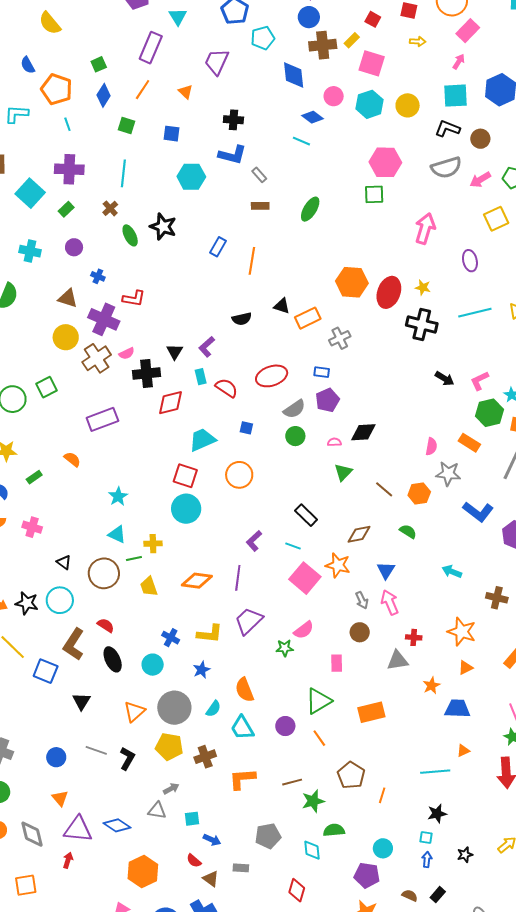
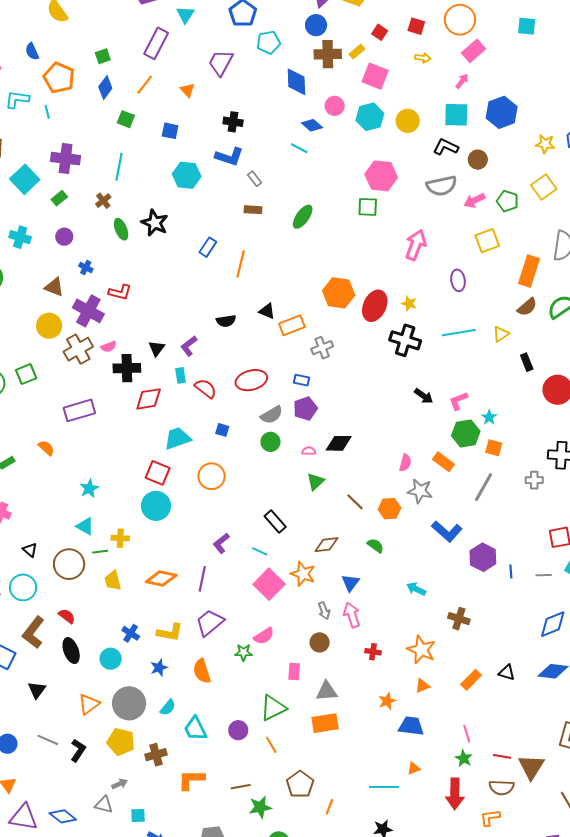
cyan line: (67, 124) -> (47, 112), moved
gray triangle: (398, 660) -> (327, 691), moved
orange semicircle: (244, 690) -> (202, 671), moved

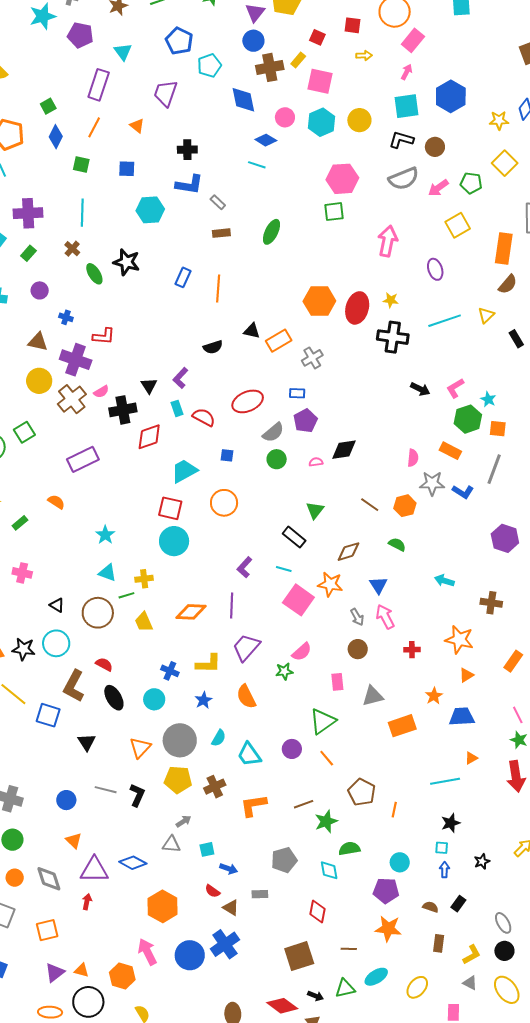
green triangle: (315, 482) -> (315, 510), moved
blue L-shape: (447, 531) -> (463, 492), moved, size x0.7
orange rectangle: (325, 723) -> (402, 726), moved

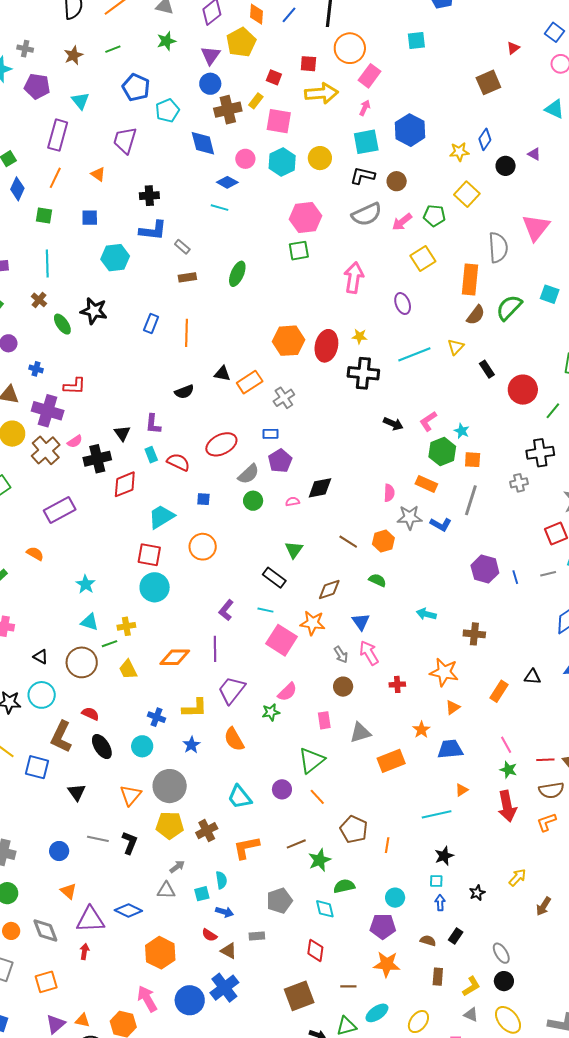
yellow arrow: (364, 56) -> (321, 93), size x2.0
purple L-shape: (180, 378) -> (153, 424), turned -35
cyan semicircle: (219, 738) -> (221, 880), moved, turned -36

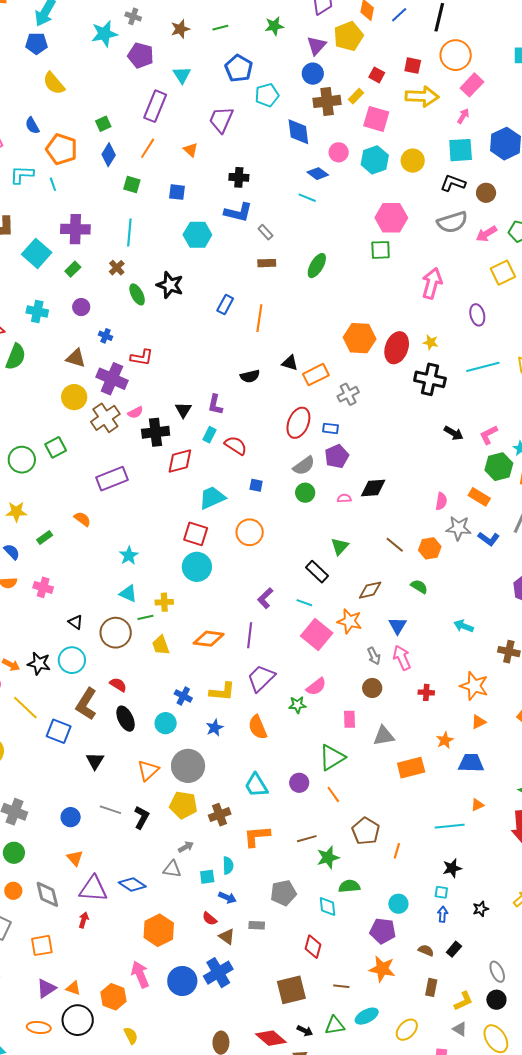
red ellipse: (221, 444) -> (298, 423), moved, turned -48
cyan rectangle: (151, 455) -> (210, 435), turned 42

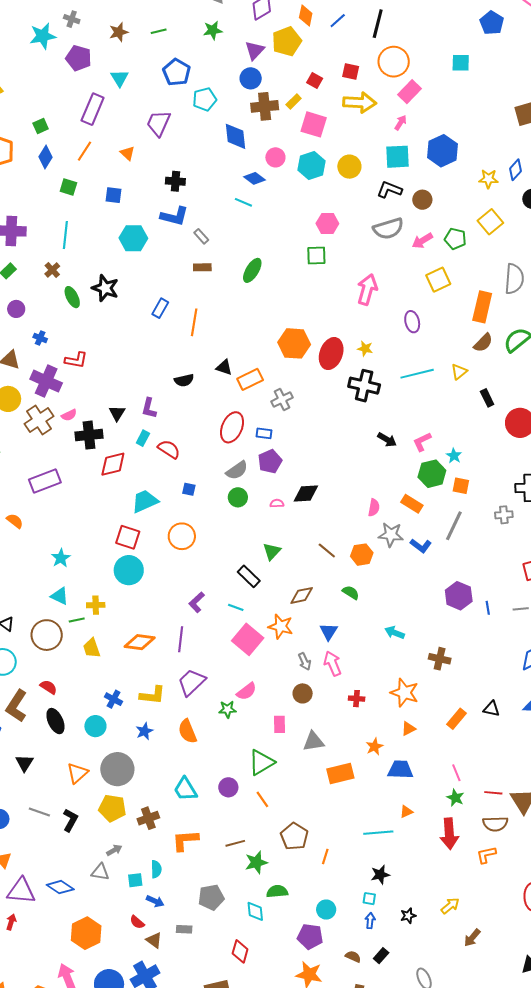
pink hexagon: (391, 218) -> (327, 224), size x0.7

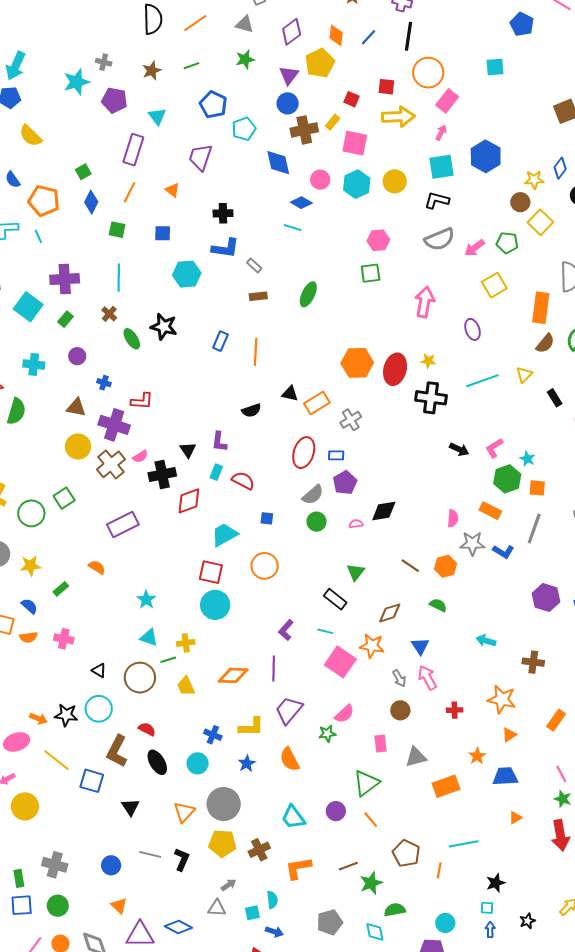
brown circle: (422, 200) -> (520, 202), moved
cyan line: (378, 833) -> (464, 844), moved

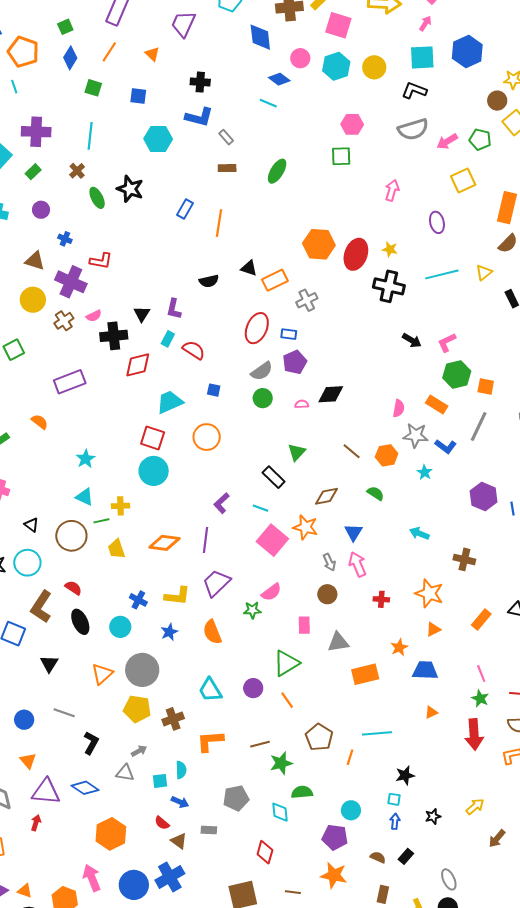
pink arrow: (425, 302) -> (392, 190), size x0.7
cyan star: (527, 459) -> (425, 472), moved
brown cross: (111, 464) -> (64, 321), size x0.7
black L-shape: (182, 859) -> (91, 743), moved

